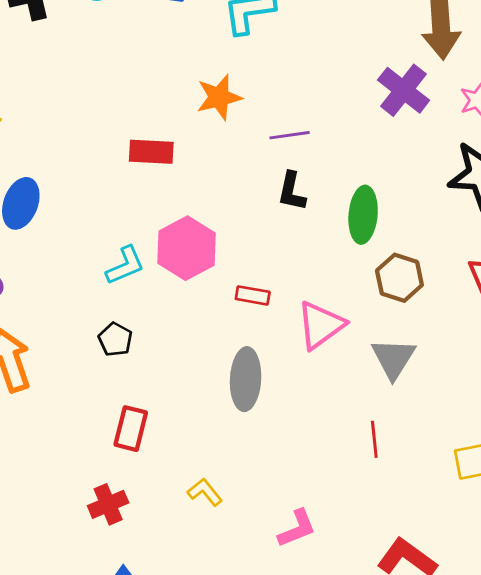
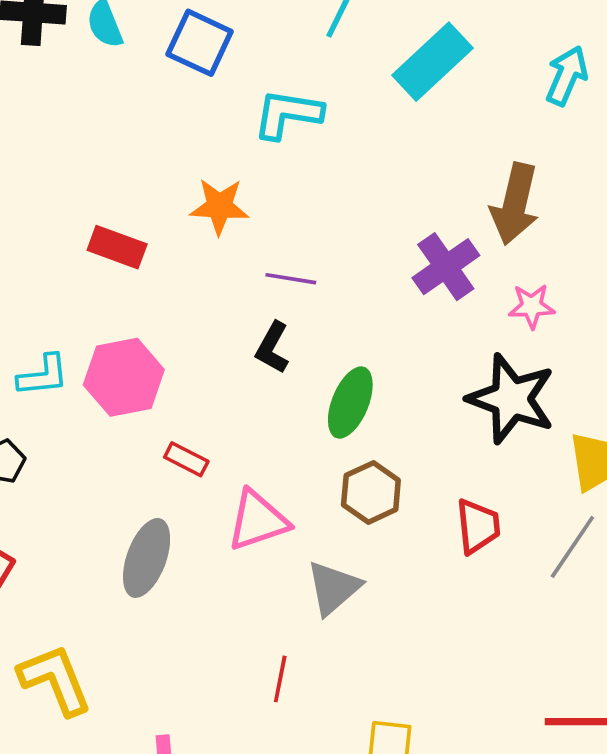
yellow L-shape: (205, 492) -> (55, 680), size x1.8

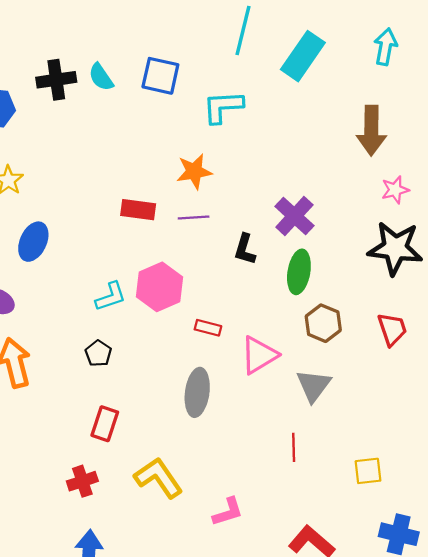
purple cross: (446, 267) -> (294, 216), moved
purple line: (291, 279) -> (194, 218), moved

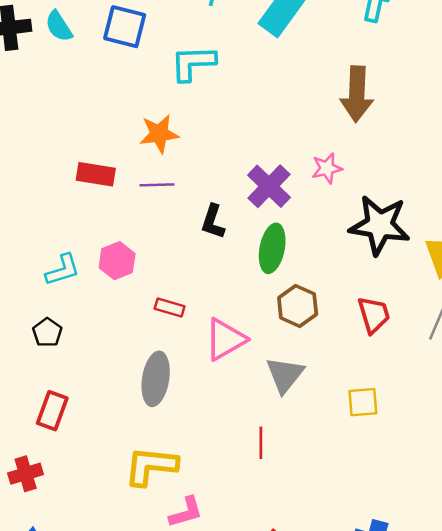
pink star: (395, 190) -> (327, 168), moved
pink hexagon: (159, 287) -> (117, 261), size x0.7
yellow square: (368, 471) -> (363, 402), moved
yellow L-shape: (158, 478) -> (151, 466), moved, turned -51

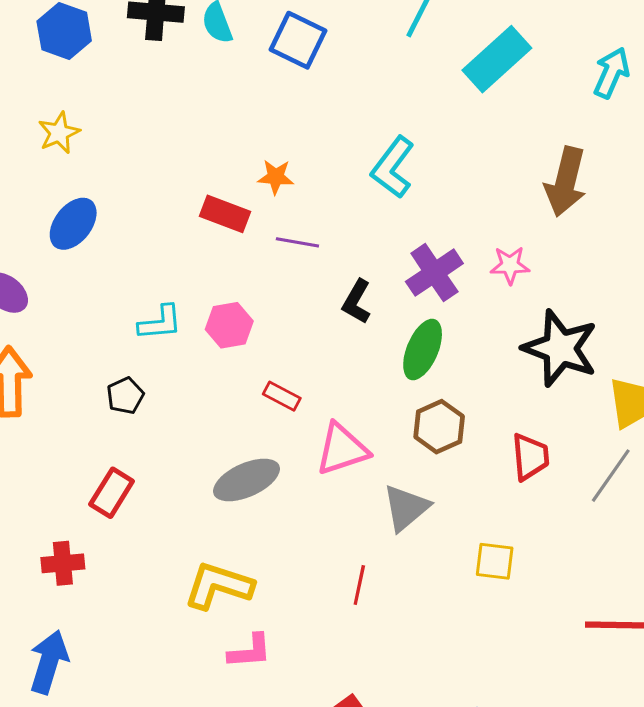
cyan L-shape: (193, 63) -> (393, 167), moved, turned -63
orange star: (159, 134) -> (276, 177), moved, size x0.7
gray ellipse: (156, 379) -> (247, 480), turned 45

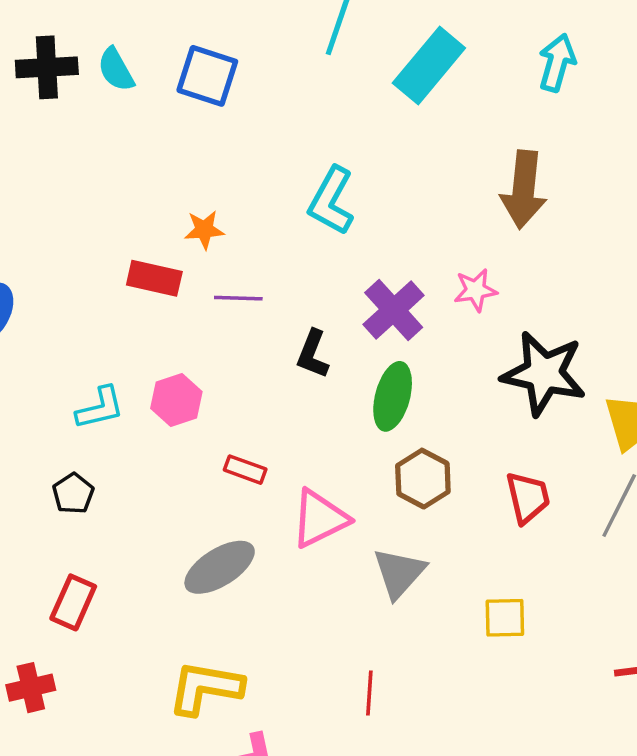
red line: (359, 585) -> (369, 693), moved

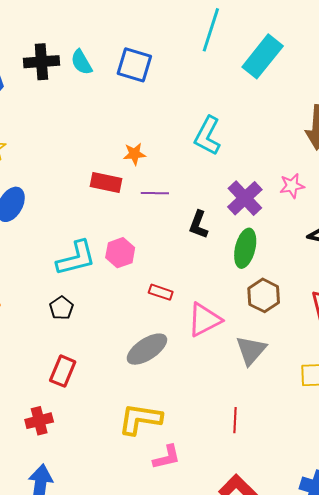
cyan L-shape: (100, 408) -> (76, 258), size x1.4

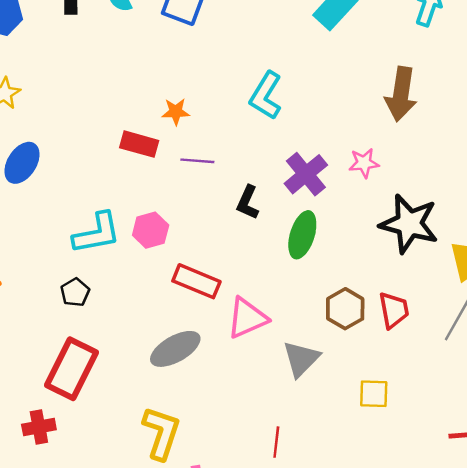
red rectangle: (161, 292) -> (196, 281), size x1.6
brown hexagon: (264, 295) -> (345, 309), moved
red rectangle: (63, 371) -> (72, 369), size x1.6
yellow L-shape: (140, 419) -> (161, 433), turned 96

